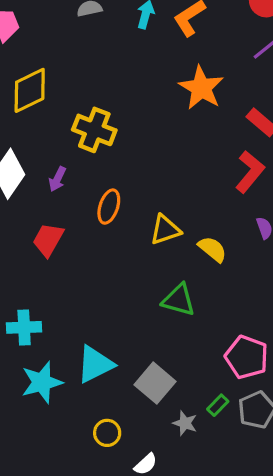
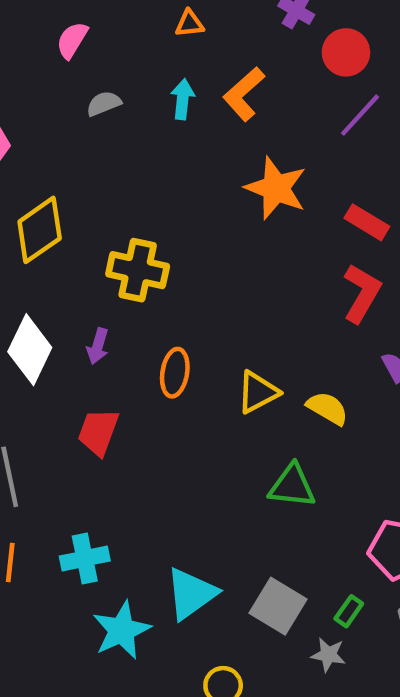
green rectangle: (218, 405) -> (349, 611), moved

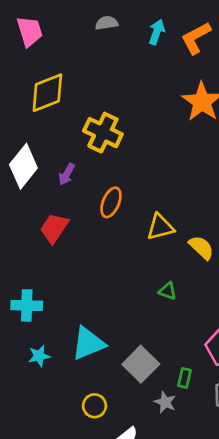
green triangle: (292, 486) -> (168, 291), size x0.6
green rectangle: (349, 611) -> (185, 378), turned -36
cyan star: (122, 630) -> (39, 356), size x0.6

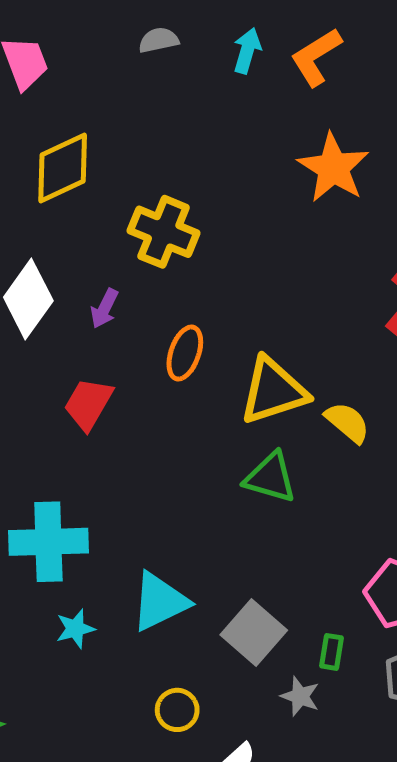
yellow triangle: (160, 227) -> (273, 391), size x1.4
green triangle: (168, 291) -> (270, 478), moved, size x1.6
cyan cross: (27, 305) -> (48, 542), size x1.4

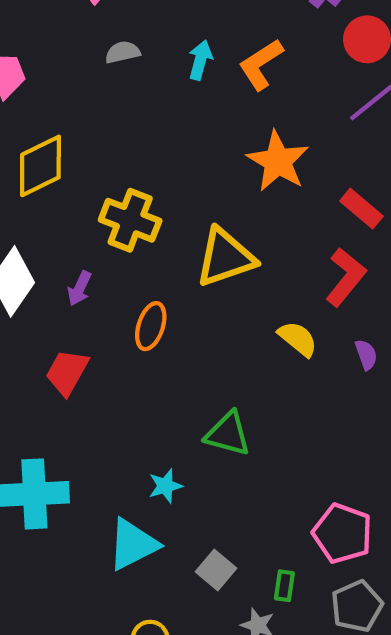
yellow triangle: (273, 391) -> (225, 258), moved
yellow semicircle: (347, 422) -> (298, 339), moved
cyan star: (75, 629) -> (165, 486), moved
gray square: (254, 632) -> (216, 570), size x0.7

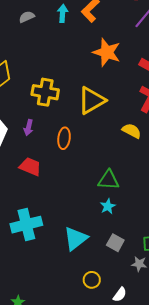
red trapezoid: (67, 372) -> (30, 167), turned 95
cyan star: (165, 486) -> (108, 206), moved

